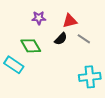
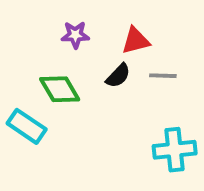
gray line: (84, 39) -> (163, 76), turned -32

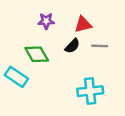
cyan cross: (175, 150) -> (90, 91), moved

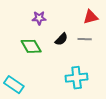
red triangle: (83, 25) -> (91, 17), moved
cyan rectangle: (16, 77) -> (14, 85), moved

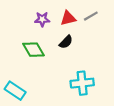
red triangle: (91, 17) -> (68, 18), moved
gray line: (85, 39) -> (91, 16), moved, turned -32

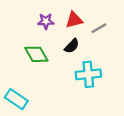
gray line: (91, 16) -> (99, 28), moved
cyan cross: (82, 83) -> (88, 74), moved

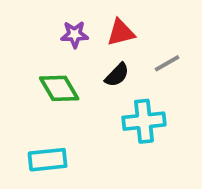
gray line: (99, 28) -> (167, 63), moved
cyan rectangle: (16, 99) -> (48, 160), moved, turned -40

